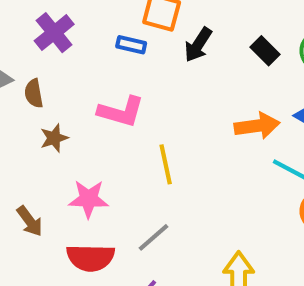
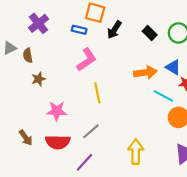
pink L-shape: (121, 112) -> (87, 60), moved, turned -50
brown arrow: (30, 221) -> (26, 138), moved

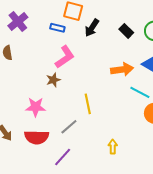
brown star: (39, 79) -> (53, 80), moved
yellow line: (97, 93) -> (88, 104), moved
yellow arrow: (136, 152) -> (113, 147), size x0.6

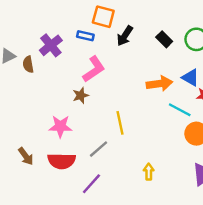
purple cross: (18, 22) -> (51, 45), moved

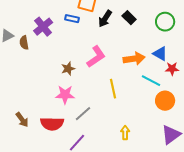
black rectangle: (164, 39) -> (129, 18), moved
pink L-shape: (94, 69) -> (96, 57), moved
yellow line: (120, 123) -> (113, 89), moved
pink star: (60, 126) -> (65, 95), moved

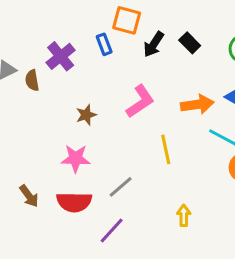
blue rectangle: (72, 19) -> (104, 44), turned 56
brown star: (68, 69) -> (86, 115), moved
pink star: (65, 95) -> (76, 158), moved

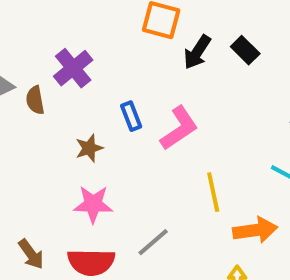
blue rectangle: (104, 44) -> (131, 116), moved
orange arrow: (197, 104) -> (255, 230), moved
brown star: (86, 115) -> (89, 148), moved

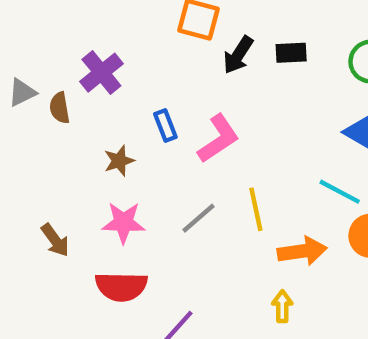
black rectangle: (245, 50) -> (291, 53), turned -48
gray line: (153, 242) -> (198, 218), moved
brown arrow: (31, 254) -> (55, 240), moved

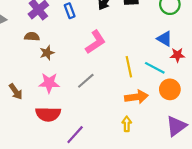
brown semicircle: (60, 108) -> (32, 37), moved, turned 104
blue rectangle: (165, 126) -> (70, 11), moved
yellow line: (256, 209) -> (129, 67), moved

